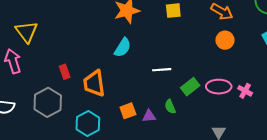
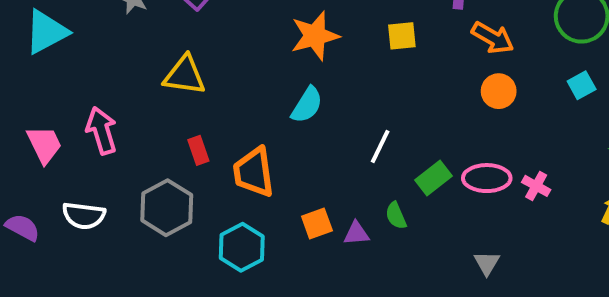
yellow triangle: (27, 32) -> (185, 75), moved, turned -45
white line: (162, 70) -> (380, 146), turned -60

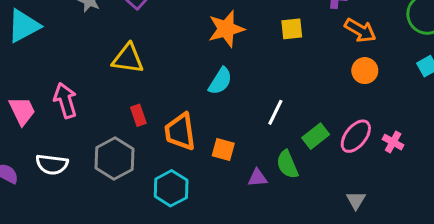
pink ellipse: (487, 178) -> (356, 136), turned -52
green semicircle: (396, 216) -> (287, 164), size x1.4
orange square: (317, 223) -> (223, 150), moved, turned 35

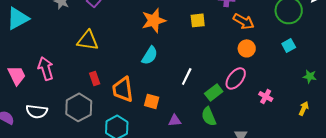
pink ellipse: (356, 136) -> (236, 78), moved
green semicircle: (287, 164) -> (209, 116), moved

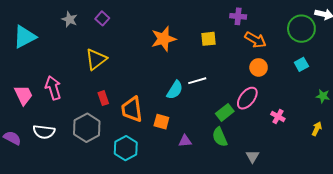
yellow triangle: (88, 40) -> (96, 59), turned -45
cyan semicircle: (150, 55) -> (175, 90), moved
white line: (187, 76) -> (197, 81), moved, turned 48

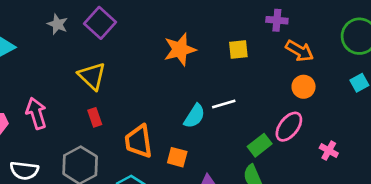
purple square: (102, 18) -> (100, 23), size x1.6
yellow triangle: (96, 59) -> (92, 76), turned -40
red rectangle: (103, 98) -> (95, 117), moved

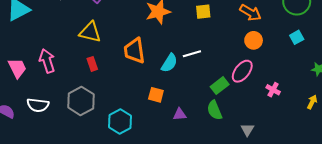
yellow triangle: (92, 76) -> (90, 32), turned -30
orange trapezoid: (139, 141) -> (134, 51), moved

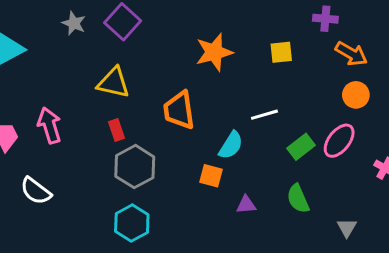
cyan semicircle: (169, 63) -> (231, 145), moved
green rectangle: (220, 86) -> (301, 147), moved
gray hexagon: (81, 101) -> (135, 167), moved
white semicircle: (38, 105) -> (36, 191), turned 30
cyan hexagon: (120, 122) -> (132, 223), moved

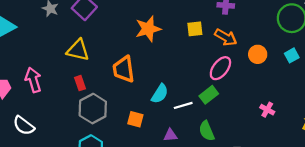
orange arrow: (351, 54) -> (226, 37), moved
orange circle: (356, 95) -> (258, 54), moved
white line: (264, 115) -> (183, 105), moved
pink ellipse: (339, 141) -> (220, 68), moved
orange square: (211, 176) -> (135, 119), moved

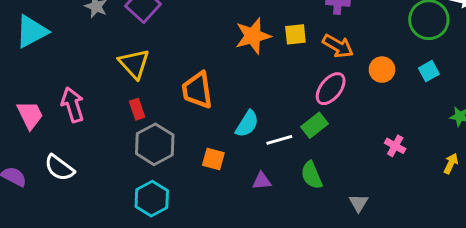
orange star: (148, 29) -> (253, 36), moved
yellow triangle: (78, 50) -> (134, 64), turned 35

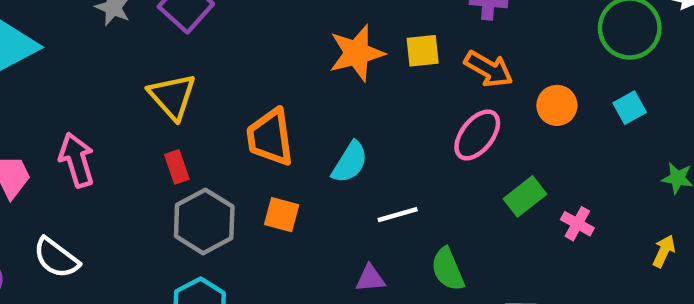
cyan semicircle: (247, 124) -> (350, 162), moved
green rectangle: (315, 125) -> (525, 196), moved
orange square: (213, 159) -> (282, 215), moved

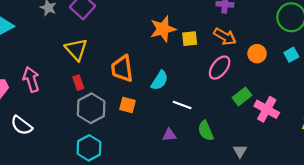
yellow square: (423, 51) -> (190, 39), moved
white line: (398, 215) -> (182, 105), turned 36
pink cross: (577, 224) -> (267, 109), size x1.6

